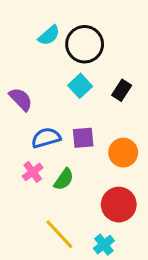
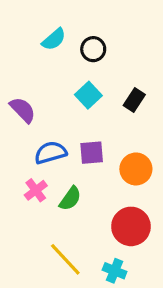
black circle: (85, 44) -> (93, 49), size x0.6
cyan cross: (104, 245) -> (115, 271), turned -30

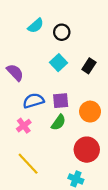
green semicircle: (70, 199) -> (58, 122), moved
yellow line: (65, 259) -> (28, 164), moved

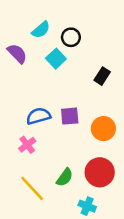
cyan square: (58, 63) -> (56, 59), moved
purple semicircle: (15, 72) -> (17, 54), moved
green semicircle: (58, 122) -> (65, 177), moved

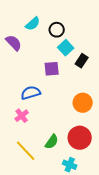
cyan square: (56, 59) -> (66, 48), moved
purple square: (70, 116) -> (52, 69), moved

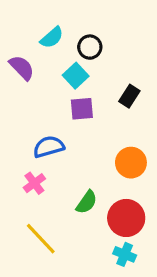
cyan square: (66, 48) -> (76, 76), moved
green semicircle: (52, 142) -> (87, 202), moved
cyan cross: (70, 165) -> (125, 254), moved

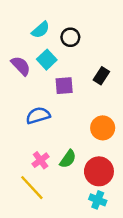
purple semicircle: (22, 68) -> (21, 66), moved
cyan square: (76, 76) -> (47, 60), moved
pink cross: (34, 183) -> (41, 160), moved

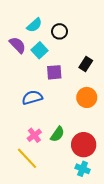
purple semicircle: (21, 66) -> (18, 45), moved
orange circle: (103, 128) -> (87, 97), moved

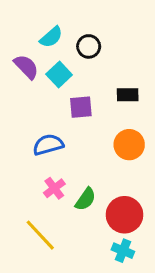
black rectangle: (86, 64) -> (128, 95), turned 56
pink cross: (34, 135) -> (54, 188), moved

